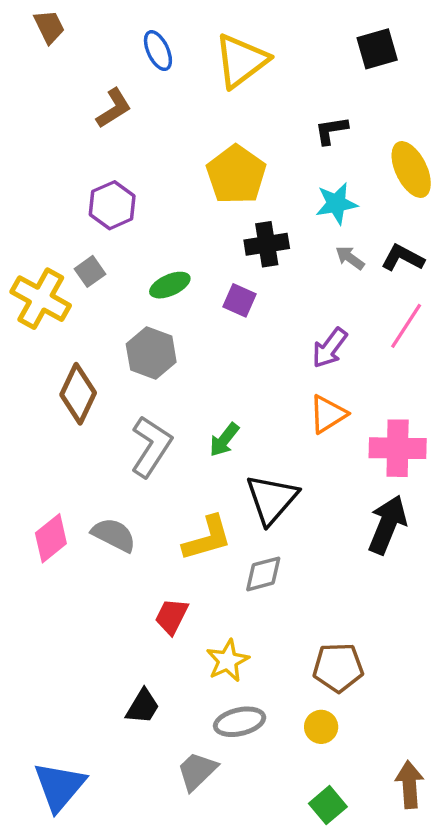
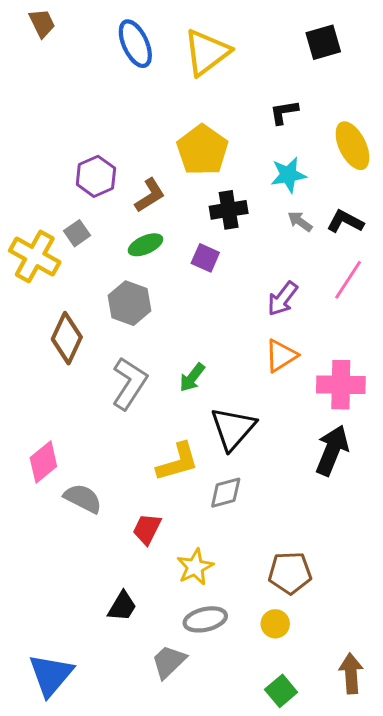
blue ellipse: (158, 51) -> (135, 44), size x1.4
brown L-shape: (114, 108) -> (150, 195), moved
gray semicircle: (114, 535) -> (83, 498), moved

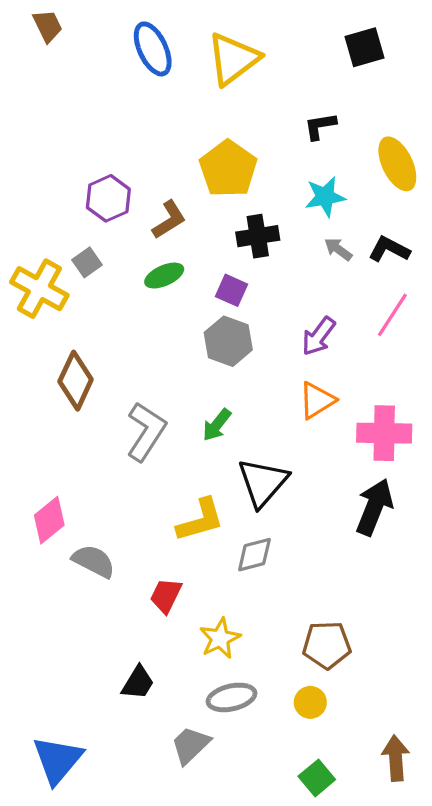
gray hexagon: (129, 303) -> (228, 341), moved

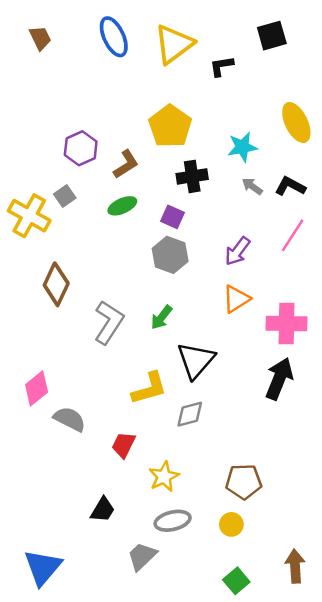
brown trapezoid: (48, 26) -> (40, 38), moved
black L-shape: (320, 126) -> (222, 66), moved

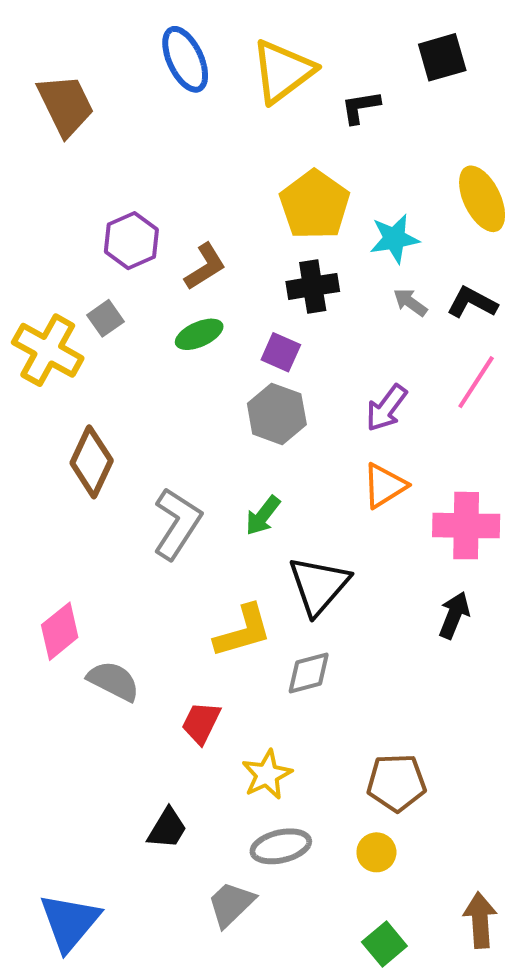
brown trapezoid: (40, 38) -> (66, 105), moved, size x1.6
yellow pentagon: (170, 126) -> (315, 205), moved
black arrow: (279, 379) -> (454, 615), size x0.7

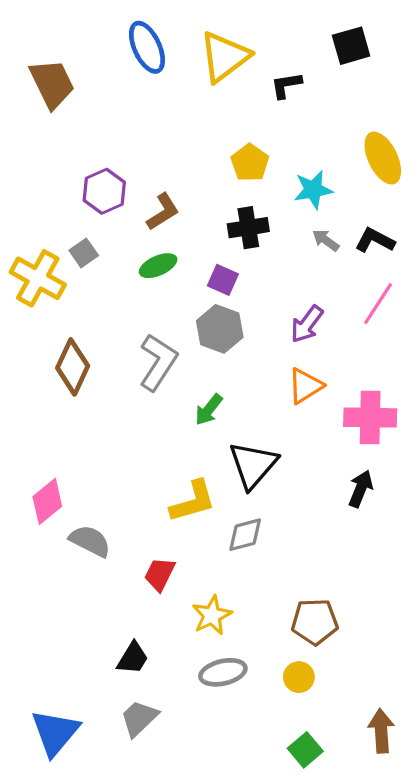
yellow pentagon: (315, 205) -> (250, 163), size x0.7
gray L-shape: (177, 524) -> (158, 362), moved
gray trapezoid: (231, 904) -> (139, 718), moved

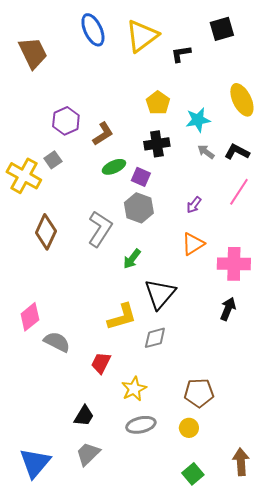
green ellipse: (158, 266) -> (114, 167), moved
purple arrow: (307, 324) -> (194, 205), size x0.7

